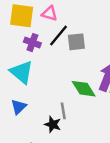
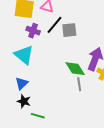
gray line: (63, 111) -> (79, 84), moved
black star: (53, 124) -> (24, 101), moved

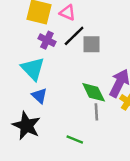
blue triangle: (22, 83) -> (39, 96), moved, turned -40
black star: (24, 101) -> (26, 126), size x1.6
green line: (38, 116) -> (75, 139), moved

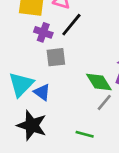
gray square: (91, 44) -> (56, 57), moved
cyan triangle: (33, 69) -> (21, 84), moved, turned 35
gray line: (96, 112) -> (104, 102), turned 49

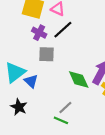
gray line: (104, 102) -> (65, 108), moved
black star: (32, 125) -> (19, 107), size x0.7

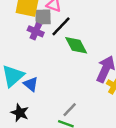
gray square: (46, 54) -> (43, 17), moved
green diamond: (79, 80) -> (76, 45), moved

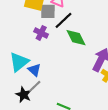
purple cross: (36, 31) -> (41, 33), moved
gray line: (70, 110) -> (35, 86), moved

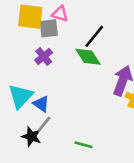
black line: (63, 20) -> (94, 36), moved
purple cross: (41, 33) -> (44, 56), turned 32

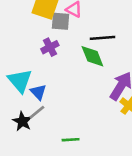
black line: (94, 36) -> (103, 38), turned 35
cyan triangle: (21, 96) -> (20, 81), turned -36
green line: (83, 145) -> (71, 140), turned -30

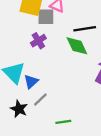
blue triangle: (38, 92) -> (31, 82), turned 35
gray line: (37, 112) -> (40, 100), moved

